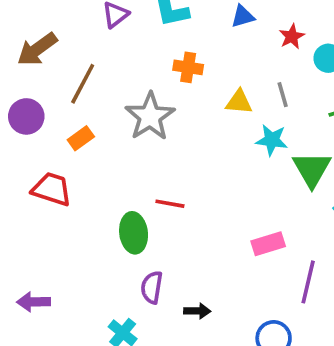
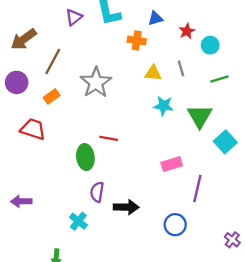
orange cross: (188, 67) -> (137, 40), moved
cyan star: (272, 140) -> (164, 106), moved
black arrow: (197, 311) -> (126, 207), size x1.5

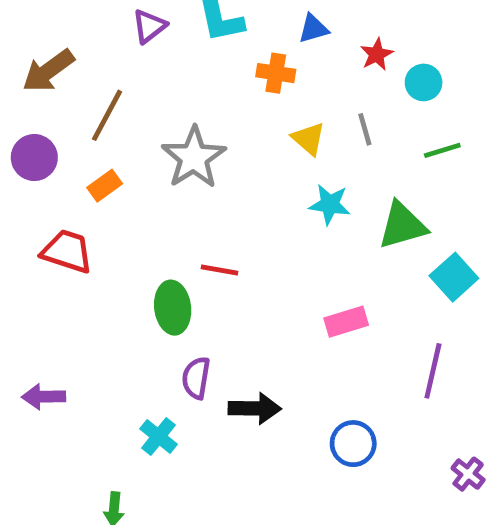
yellow triangle: (153, 73) -> (309, 139), turned 36
green triangle: (200, 116) -> (402, 226), turned 44
purple line: (197, 189) -> (433, 371), moved

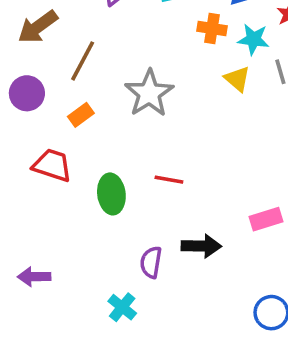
cyan star: (330, 204) -> (253, 39), moved
green ellipse: (173, 308) -> (111, 194), moved
black arrow: (255, 408) -> (201, 246), moved

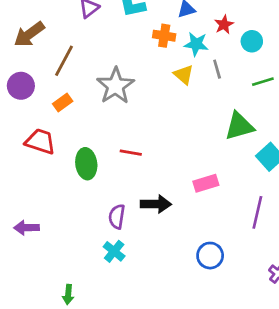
cyan cross: (122, 307) -> (114, 251), moved

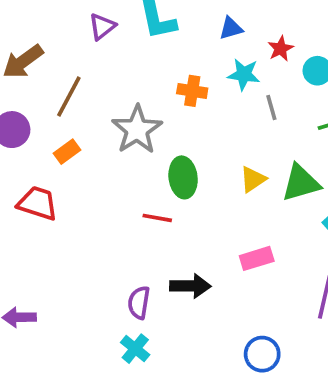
orange cross: (164, 36) -> (192, 91), moved
yellow triangle: (184, 75) -> (253, 179), moved, turned 45
green ellipse: (86, 164) -> (183, 177), moved

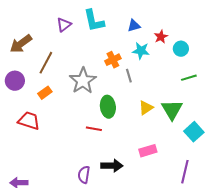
orange cross: (192, 91) -> (113, 60), turned -35
gray line: (271, 108) -> (129, 76), moved
green triangle: (301, 183) -> (172, 110), turned -45

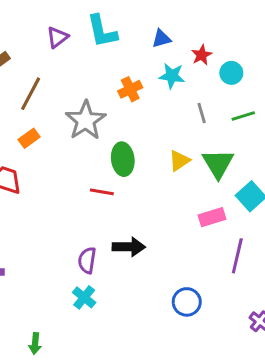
gray line: (129, 76) -> (202, 113), moved
pink rectangle: (148, 151) -> (212, 217), moved

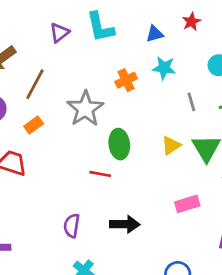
red star: (202, 55) -> (191, 22), moved
pink rectangle: (212, 217) -> (187, 204), moved
purple semicircle: (87, 260) -> (72, 226), moved

